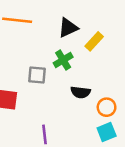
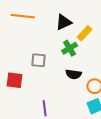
green cross: (63, 60) -> (70, 48), moved

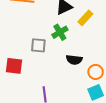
green cross: (70, 48) -> (60, 32), moved

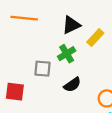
black semicircle: (74, 60) -> (72, 85), moved, turned -42

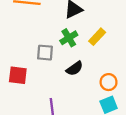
yellow rectangle: (95, 38) -> (97, 37), moved

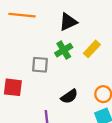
black semicircle: (74, 68) -> (69, 96), moved

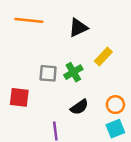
green cross: (64, 50) -> (73, 72), moved

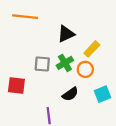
black triangle: (78, 28) -> (66, 34), moved
orange circle: (115, 105) -> (85, 69), moved
cyan square: (115, 129) -> (103, 94), moved

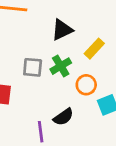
orange circle: (85, 69) -> (86, 85), moved
black semicircle: (70, 94) -> (63, 117), moved

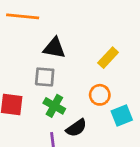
black triangle: (62, 30) -> (54, 48), moved, turned 35
green cross: (61, 66) -> (54, 106), moved, turned -30

